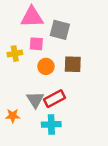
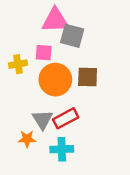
pink triangle: (32, 17) -> (55, 20), moved
orange circle: (46, 66) -> (55, 80), size x1.6
orange star: (13, 116) -> (27, 139), moved

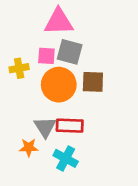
gray square: (72, 36) -> (70, 52), moved
red rectangle: (66, 118) -> (70, 126), turned 30
cyan cross: (62, 149) -> (66, 158), turned 30

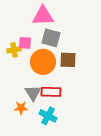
pink square: (46, 56) -> (25, 43), moved

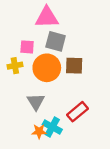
yellow cross: (14, 50) -> (15, 66), moved
red rectangle: (51, 92) -> (77, 112), moved, turned -42
orange star: (21, 108) -> (39, 131), moved

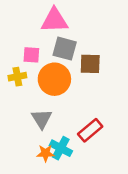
brown square: (74, 66) -> (90, 64), moved

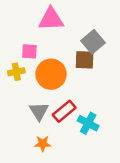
gray square: (65, 49) -> (93, 42), moved, turned 35
red rectangle: (90, 130) -> (64, 111), moved
cyan cross: (61, 148) -> (88, 123), moved

